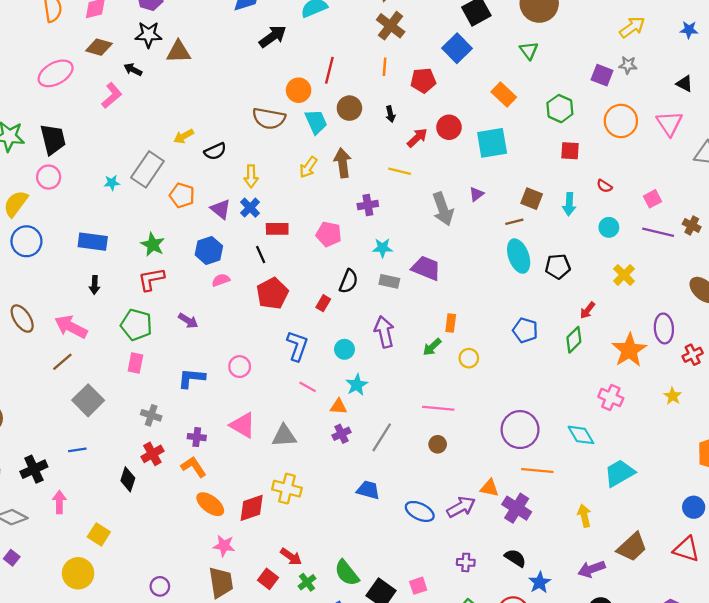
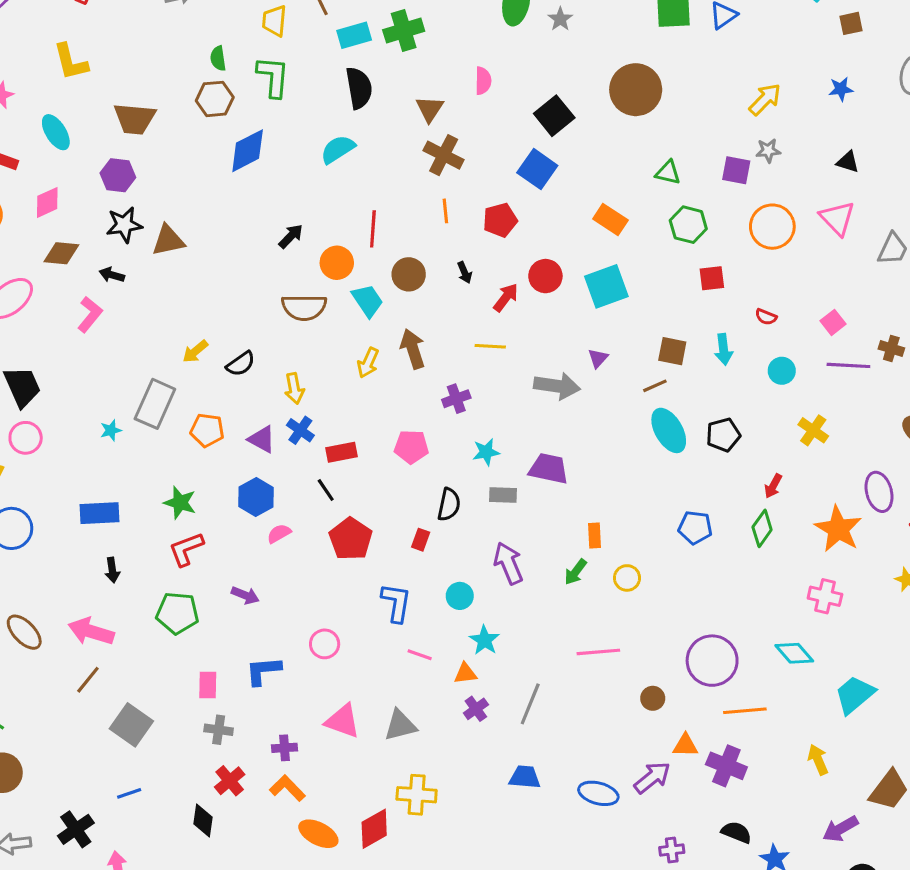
black arrow: (273, 36) -> (291, 236), moved, size x0.7
green triangle: (529, 51) -> (668, 172), moved, turned -30
gray arrow: (443, 209) -> (557, 386), turned -52
pink rectangle: (135, 363) -> (208, 685), moved
brown circle: (438, 444) -> (653, 698), moved

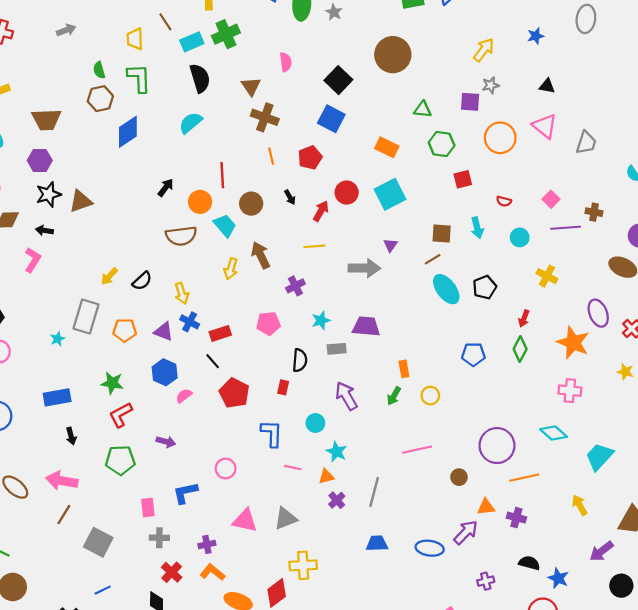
purple cross: (726, 766) -> (516, 518), size x0.7

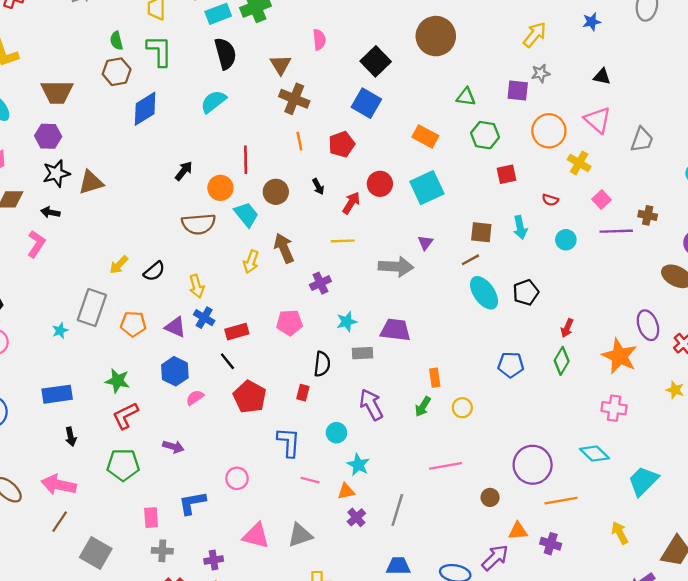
yellow cross: (547, 276) -> (579, 163), moved

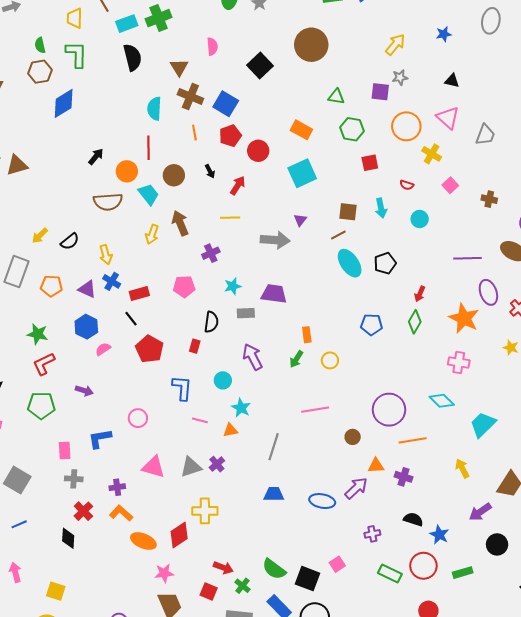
cyan semicircle: (213, 102) -> (154, 109), moved, turned -50
blue square: (366, 103) -> (226, 104), moved
red circle: (380, 184) -> (258, 151), moved
purple line: (616, 231) -> (467, 258), moved
purple cross: (356, 517) -> (217, 464), moved

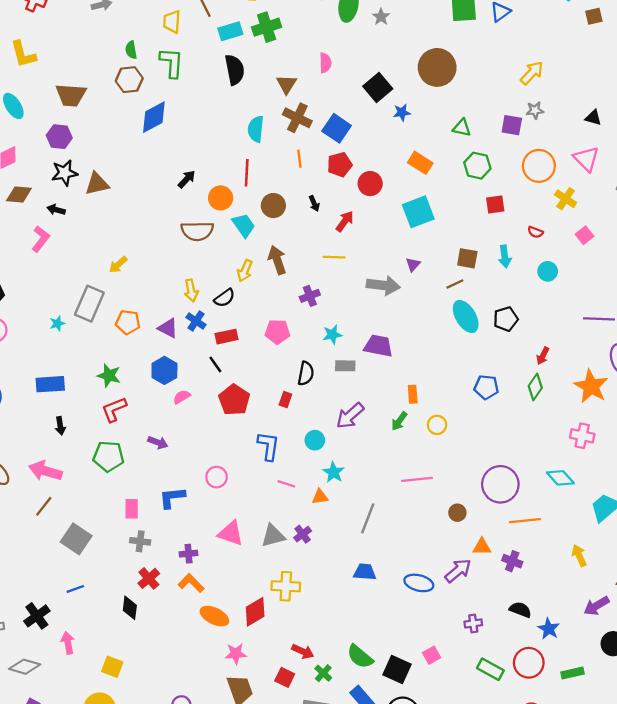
blue star: (444, 34) -> (402, 112), moved
black semicircle: (70, 241) -> (225, 298), moved
purple arrow: (253, 357) -> (350, 416), turned -108

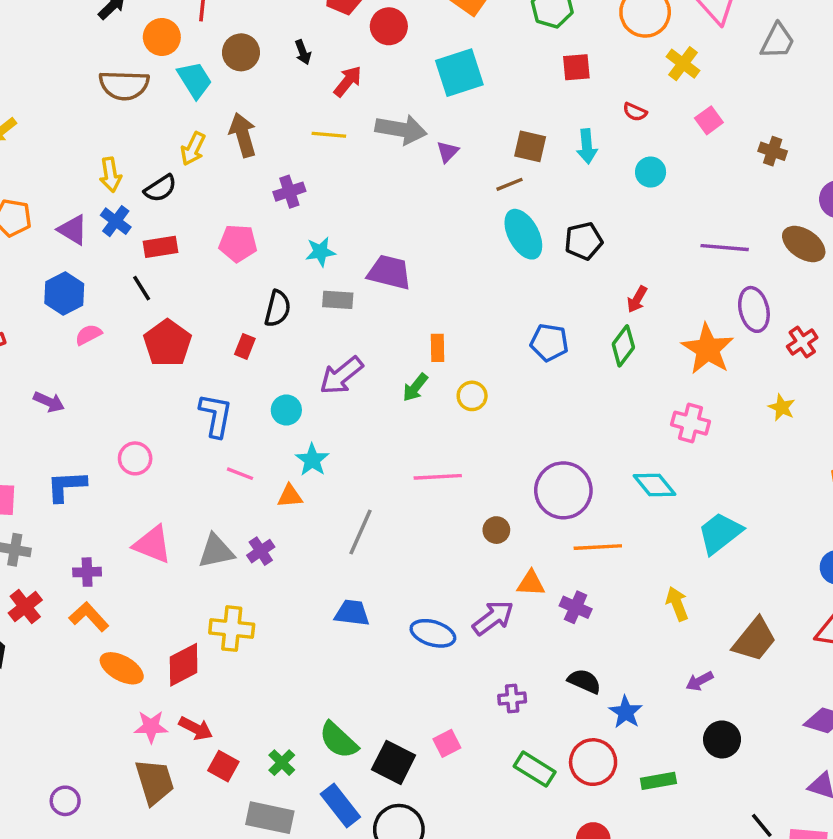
gray arrow: (383, 285) -> (401, 129), moved
purple arrow: (596, 606) -> (700, 681), size x0.7
red arrow: (303, 651) -> (196, 728), moved

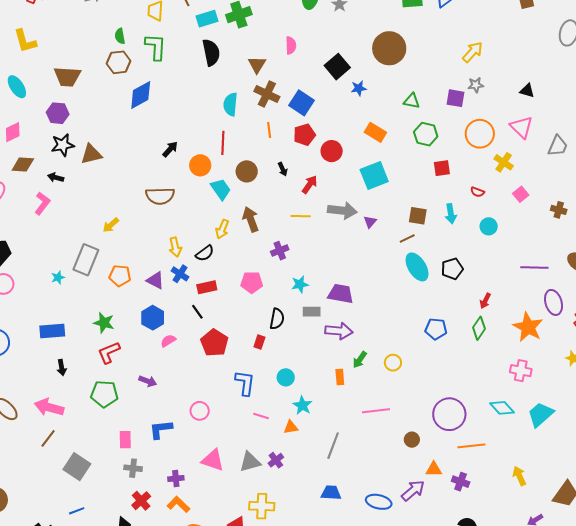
brown semicircle: (124, 85) -> (160, 196), moved
orange rectangle: (438, 348) -> (340, 377), moved
purple arrow: (341, 376) -> (339, 331), moved, turned -132
cyan trapezoid: (720, 533) -> (541, 414), moved

